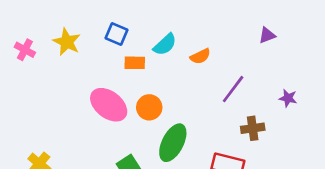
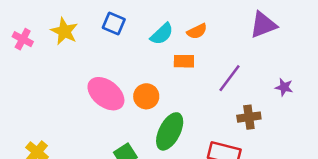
purple triangle: (267, 35) -> (263, 25), size x1.6
orange semicircle: (200, 56) -> (197, 31), moved
orange rectangle: (135, 63) -> (184, 61), moved

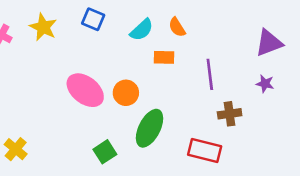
purple triangle: (263, 25) -> (269, 43), moved
orange semicircle: (197, 31) -> (177, 27), turned 84
purple line: (229, 78) -> (210, 74), turned -44

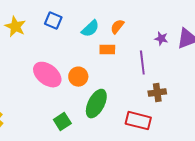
orange semicircle: (177, 27) -> (117, 27), turned 70
purple star: (265, 84) -> (161, 39), moved

